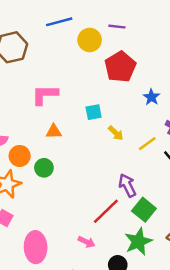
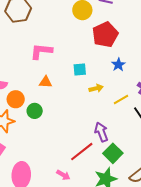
blue star: (151, 97) -> (118, 65), moved
yellow arrow: (116, 133) -> (96, 88), turned -64

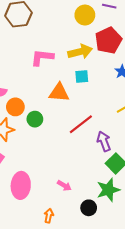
orange triangle: (45, 82) -> (59, 93), moved, size x1.5
yellow arrow: (96, 88) -> (80, 52), moved, size x1.6
red line: (82, 152) -> (81, 124), moved

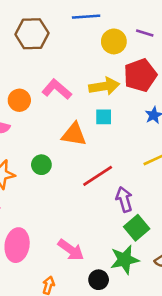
pink L-shape: (42, 57) -> (57, 89), turned 30
orange circle: (15, 107) -> (19, 100), moved
pink arrow: (64, 186) -> (71, 250), size x1.5

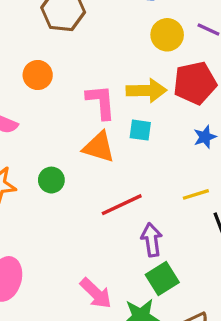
pink L-shape: (57, 89) -> (101, 102), moved, turned 36
orange circle: (19, 100) -> (38, 75), moved
pink arrow: (71, 250) -> (96, 293), moved

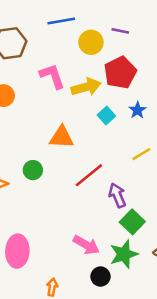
pink L-shape: (101, 102) -> (52, 76), moved
cyan square: (140, 130) -> (106, 115), moved, turned -36

